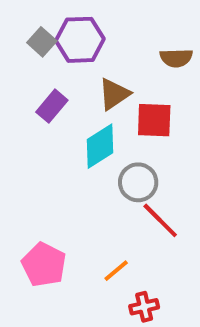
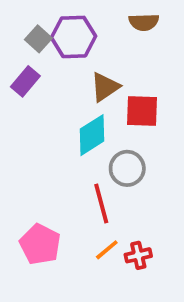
brown semicircle: (176, 58) -> (144, 22), moved
purple rectangle: (52, 106) -> (25, 81), moved
red line: (160, 220) -> (101, 204), moved, turned 30
red cross: (144, 307) -> (138, 255), moved

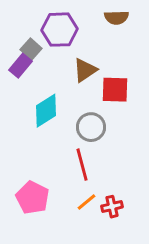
gray square: (38, 39) -> (31, 49), moved
cyan diamond: (92, 135) -> (46, 111), moved
gray circle: (127, 168) -> (91, 127), moved

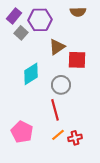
purple rectangle: (20, 66) -> (14, 16), moved

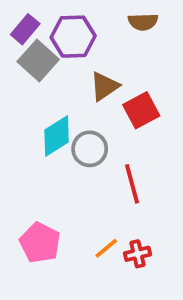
gray square: (21, 33) -> (38, 60), size x1.5
red square: (77, 60) -> (141, 110), turned -30
gray circle: (61, 85) -> (90, 149), moved
red line: (55, 110) -> (132, 184), moved

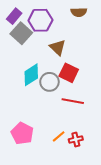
brown triangle: (104, 86) -> (58, 48), turned -42
red square: (141, 110) -> (69, 73), moved, turned -36
red line: (132, 184) -> (73, 101), turned -65

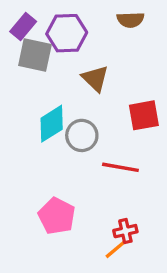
gray square: (21, 33) -> (35, 55), turned -30
red square: (69, 73) -> (144, 115), moved, turned -36
pink pentagon: (22, 133) -> (57, 216), moved
orange line: (59, 136) -> (115, 249), moved

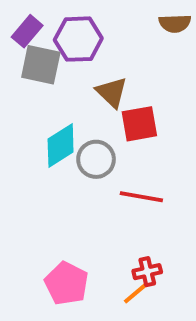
brown semicircle: (130, 20) -> (175, 23), moved
red square: (144, 115) -> (139, 124), moved
pink pentagon: (57, 216) -> (66, 283), moved

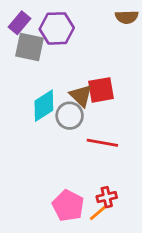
brown triangle: (112, 92) -> (81, 96), moved
pink pentagon: (66, 283) -> (68, 206), moved

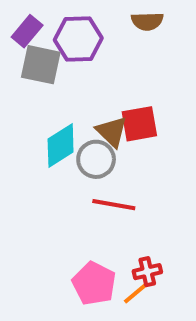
brown semicircle: (127, 17) -> (147, 21), moved
red line: (102, 143) -> (114, 205), moved

